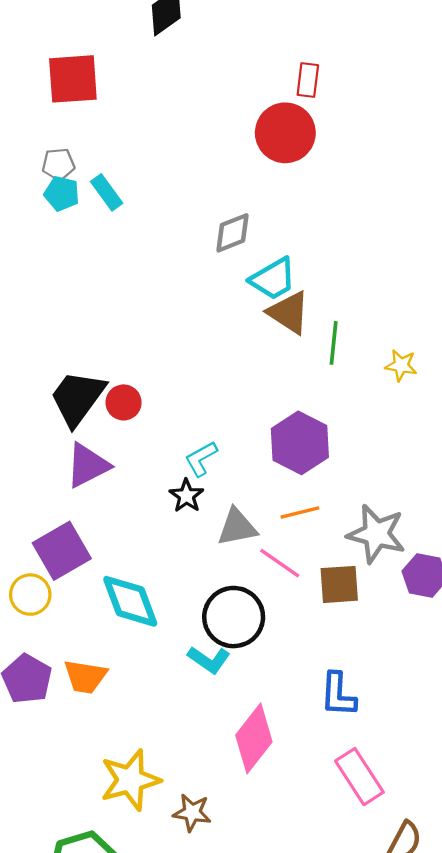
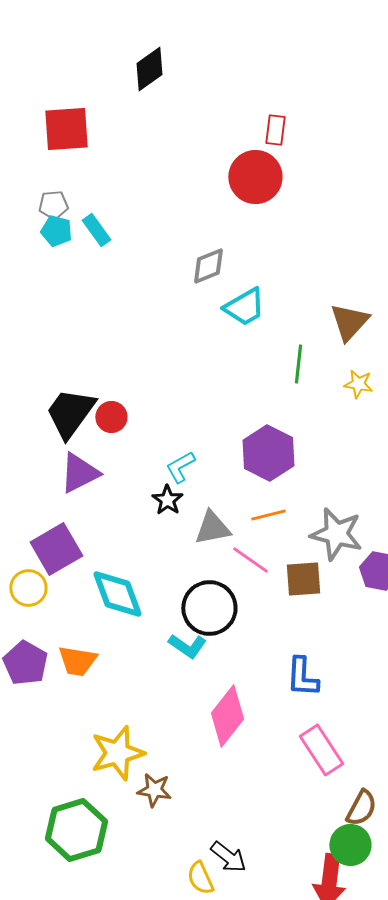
brown triangle: (289, 313) -> (349, 322), moved, turned 39
brown star: (192, 813) -> (154, 790), moved

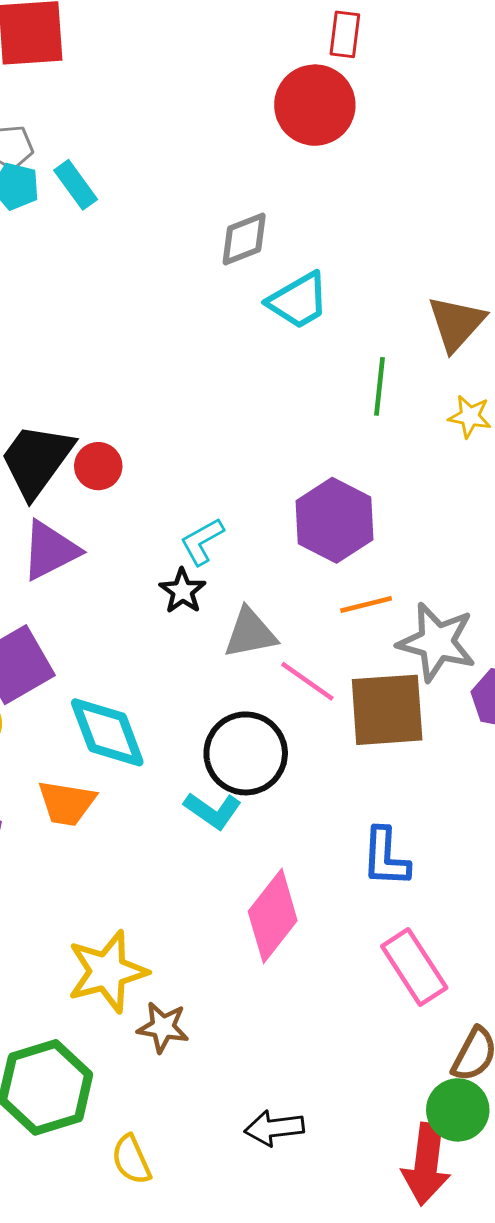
orange line: (268, 515) -> (366, 605), moved
brown square: (303, 579) -> (387, 710), size x1.4
orange trapezoid: (77, 661) -> (67, 803), moved
black arrow: (228, 857) -> (274, 1128), turned 135
yellow semicircle: (200, 878) -> (131, 1160), moved

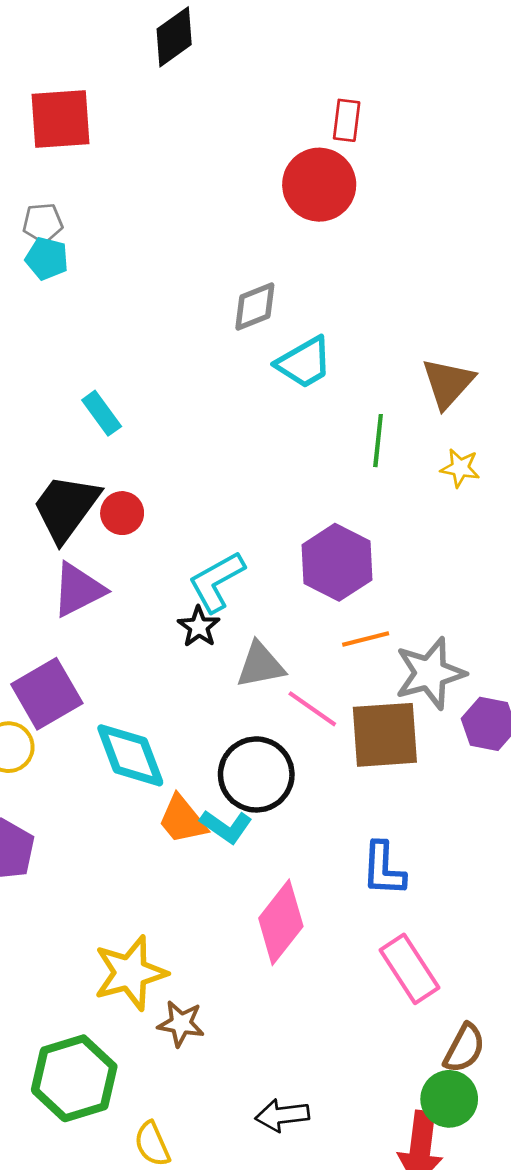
cyan rectangle: (76, 185) -> (102, 413), moved
cyan L-shape: (202, 541) -> (217, 582), size x1.4
gray star: (437, 642) -> (430, 673), turned -30
orange trapezoid: (67, 803) -> (182, 820), moved, turned 42

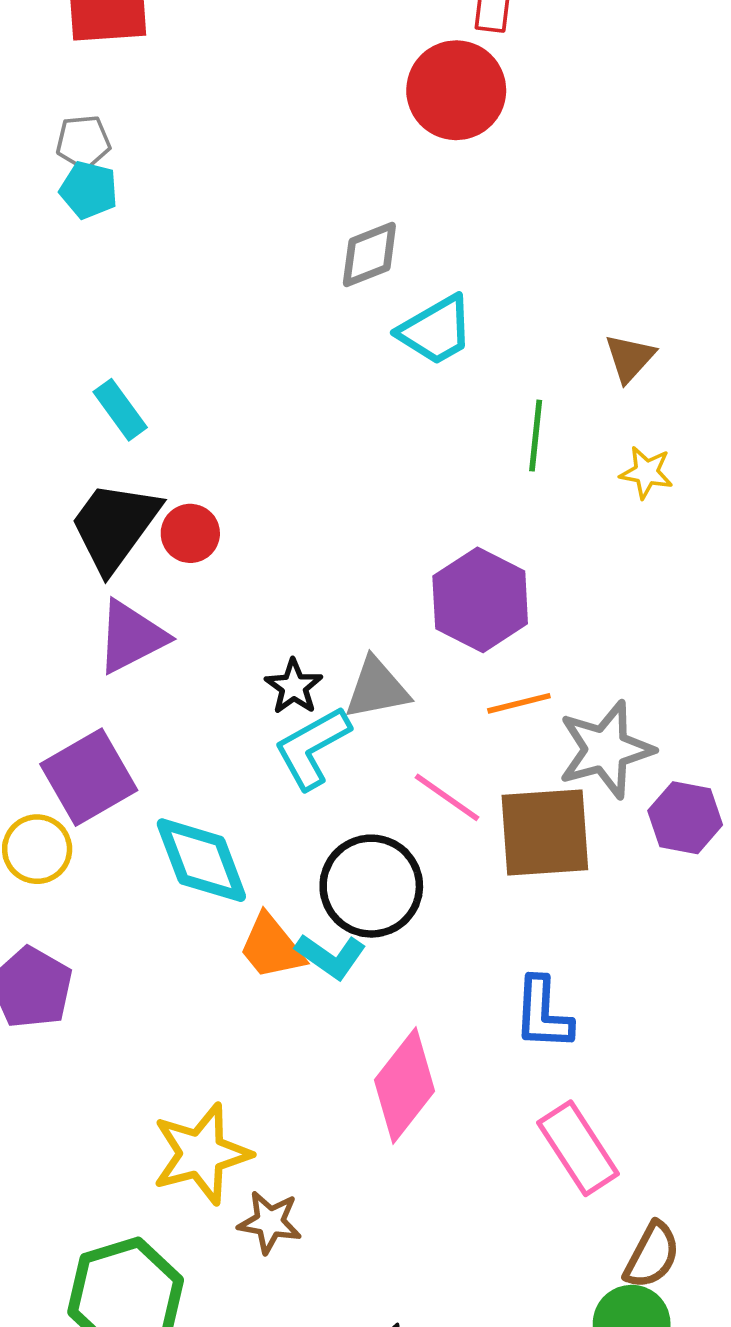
brown triangle: (448, 383) -> (630, 358), size x0.7
cyan rectangle: (102, 413) -> (120, 410), moved
cyan L-shape: (217, 582) -> (312, 748), moved
gray triangle: (260, 665) -> (377, 689), moved

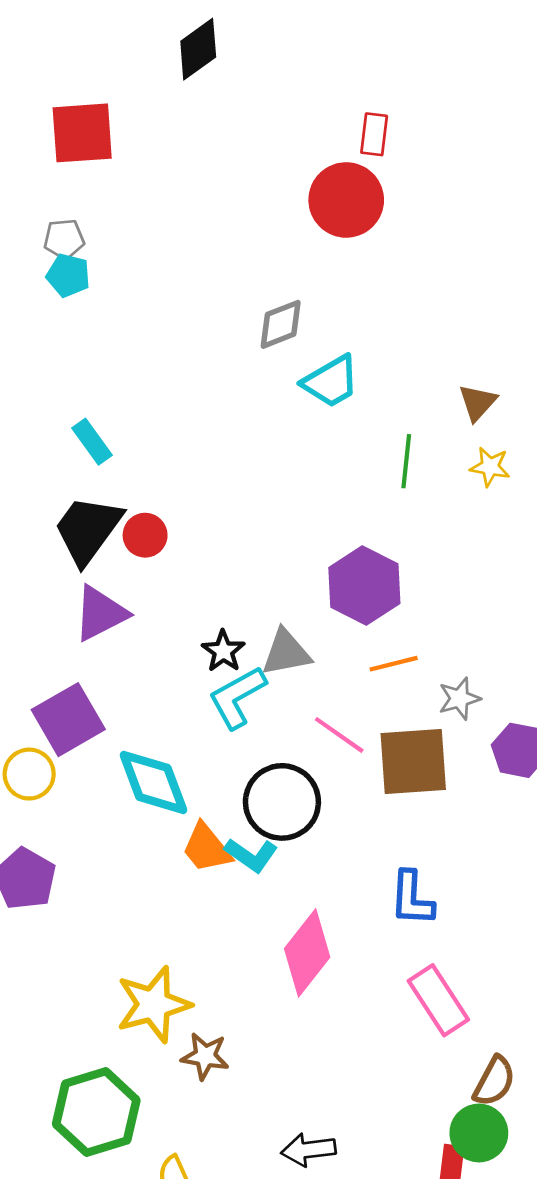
yellow star: (646, 472) -> (490, 467), moved
gray star: (606, 749) -> (459, 699), size x0.6

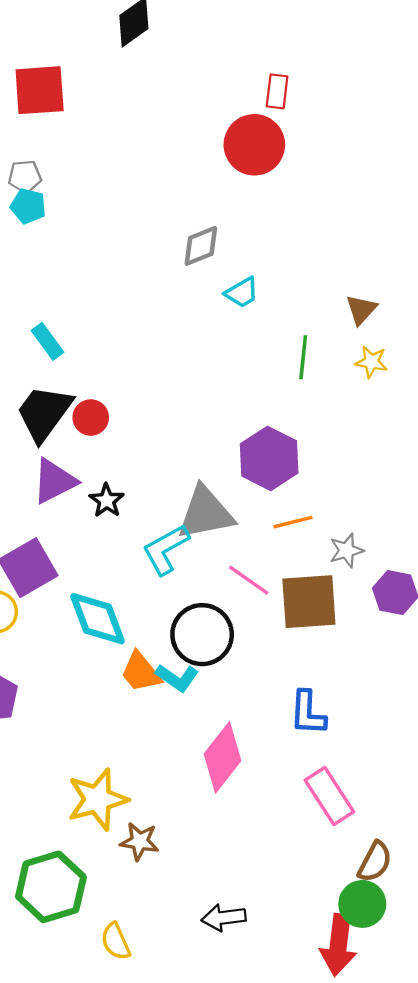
cyan trapezoid: (331, 382) -> (242, 292), size x0.7
black star: (223, 651) -> (107, 500), moved
gray triangle: (286, 653) -> (205, 513), size x1.4

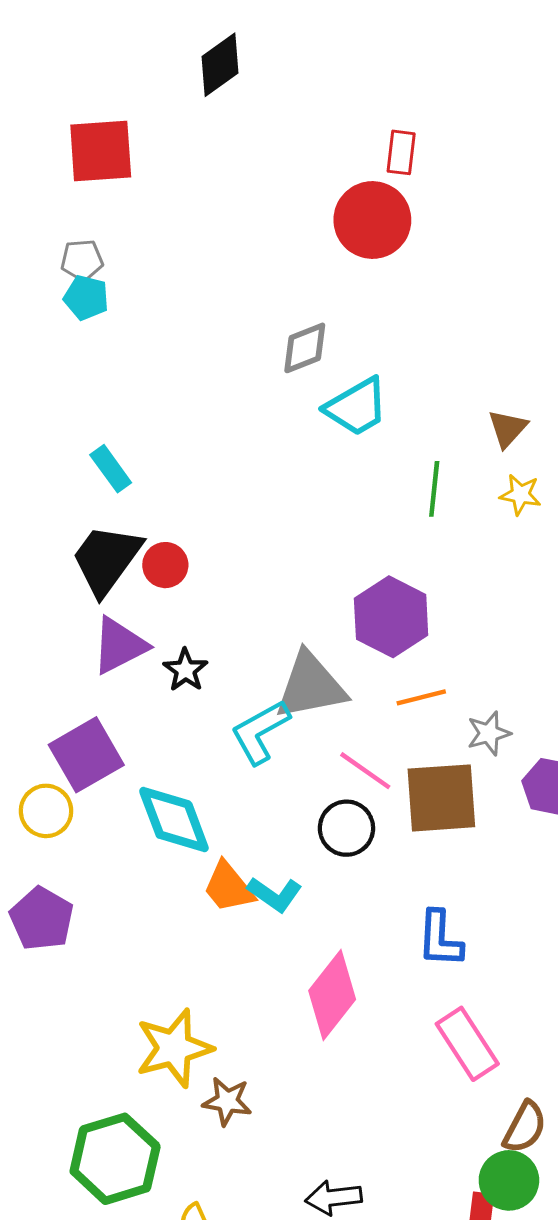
cyan trapezoid: (242, 292) -> (357, 407), size x1.5
black circle: (202, 635) -> (346, 828), moved, size x0.7

